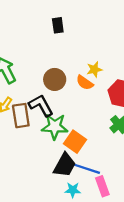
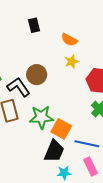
orange semicircle: (85, 83) -> (69, 40), moved
black L-shape: (41, 105) -> (19, 87), moved
blue line: (87, 169) -> (87, 144), moved

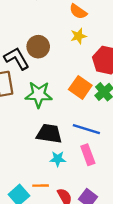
orange square: (61, 129) -> (80, 87), moved
black trapezoid: (54, 151) -> (49, 134), turned -110

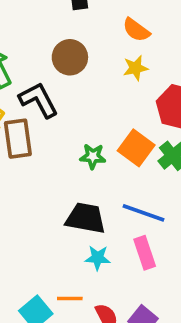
brown circle: (38, 47) -> (70, 57), moved
green star: (39, 95) -> (93, 156), moved, size x0.6

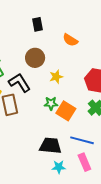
yellow star: (136, 68) -> (56, 77), moved
orange square: (136, 148) -> (66, 111), moved
green star: (93, 156) -> (51, 103), moved

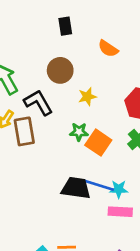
blue line: (82, 140) -> (98, 185), moved
pink rectangle: (84, 162) -> (120, 212), turned -66
cyan star: (59, 167) -> (119, 189), moved

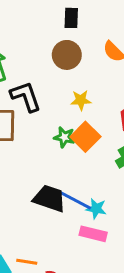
brown circle: (60, 70) -> (67, 55), moved
orange square: (98, 143) -> (85, 137), moved

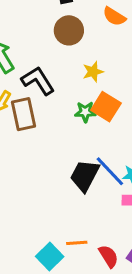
black trapezoid: (49, 198) -> (85, 176), turned -68
blue line: (75, 200) -> (110, 171), turned 32

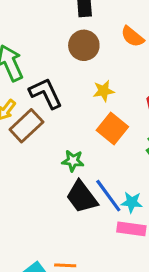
green star: (85, 112) -> (73, 161), moved
brown rectangle: (23, 114) -> (26, 126), turned 52
black trapezoid: (85, 176) -> (82, 197), turned -72

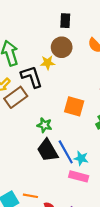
yellow star: (104, 91) -> (48, 63), moved
orange square: (112, 129) -> (74, 106), turned -30

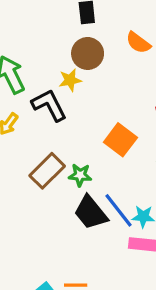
brown rectangle: (16, 97) -> (47, 171), moved
orange square: (74, 106) -> (120, 140), turned 30

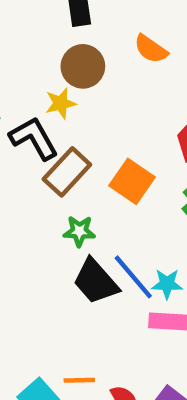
brown rectangle: (47, 171) -> (67, 172), moved

